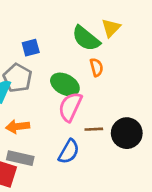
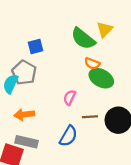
orange semicircle: (96, 67) -> (92, 63), turned 126
green ellipse: (65, 84) -> (101, 78), moved
pink semicircle: (70, 107) -> (70, 97), size x0.6

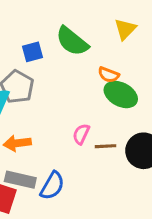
green semicircle: (83, 39) -> (72, 41), moved
pink semicircle: (70, 97) -> (81, 134), moved
blue semicircle: (68, 136) -> (52, 186), moved

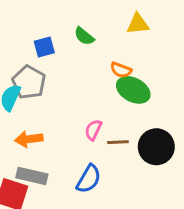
yellow triangle: (125, 29) -> (138, 24), turned 40
green semicircle: (72, 41) -> (84, 36), size x0.6
blue semicircle: (52, 186) -> (89, 179), moved

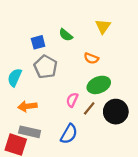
yellow triangle: (138, 24) -> (103, 26), turned -49
gray pentagon: (29, 82) -> (46, 67), moved
green ellipse: (133, 90) -> (99, 85), moved, turned -50
brown line: (118, 142) -> (89, 108), turned -48

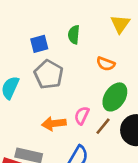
green semicircle: (66, 35) -> (74, 35), turned 56
green ellipse: (99, 85) -> (115, 97), turned -35
orange arrow: (27, 106) -> (54, 124), moved

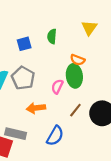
gray pentagon: (49, 74) -> (23, 78), moved
green ellipse: (115, 97) -> (74, 76), moved, turned -40
pink semicircle: (82, 116) -> (57, 87), moved

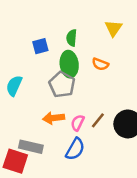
green ellipse: (74, 76) -> (69, 64), moved
gray pentagon: (23, 78) -> (62, 84), moved
pink semicircle: (57, 87) -> (78, 123), moved

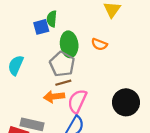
green semicircle: (72, 38) -> (52, 19), moved
brown line: (98, 120) -> (63, 83), moved, turned 35
pink semicircle: (78, 123) -> (77, 101), size x1.5

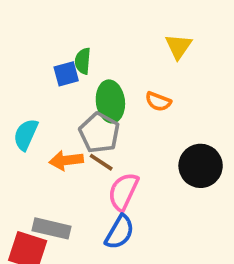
brown line: (63, 83) -> (101, 162), turned 49
orange arrow: (54, 97) -> (66, 160), moved
black circle: (126, 102) -> (201, 166), moved

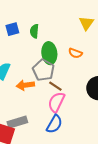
blue square: (66, 74) -> (12, 29), moved
brown line: (101, 162) -> (55, 86), moved
gray rectangle: (52, 228) -> (17, 122), turned -30

